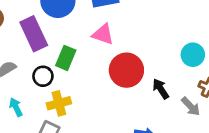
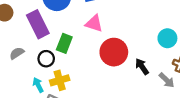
cyan arrow: (16, 107) -> (38, 85), moved

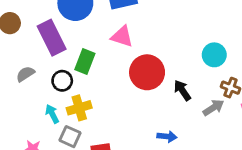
gray arrow: (167, 80) -> (213, 108), turned -77

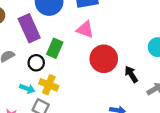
yellow cross: (79, 108) -> (49, 85), turned 36
cyan arrow: (52, 114) -> (27, 89), turned 136

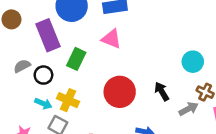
red circle: (104, 59) -> (120, 92), moved
black circle: (36, 63) -> (43, 75), moved

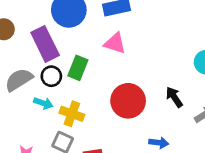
gray semicircle: (22, 66) -> (19, 80), size x1.5
black circle: (43, 75) -> (51, 76), moved
cyan arrow: (43, 104) -> (43, 103), moved

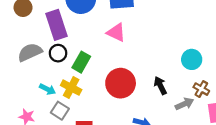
green rectangle: (78, 68) -> (81, 62), moved
cyan arrow: (43, 103) -> (48, 89), moved

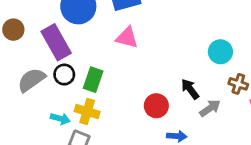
red circle: (121, 83) -> (156, 106), moved, size x0.7
gray arrow: (184, 104) -> (210, 108), moved

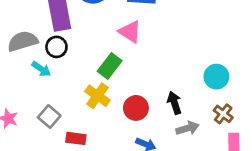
green rectangle: (93, 80) -> (110, 66), moved
yellow cross: (87, 111) -> (97, 96), moved
cyan arrow: (60, 119) -> (41, 69), moved

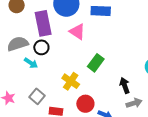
pink triangle: (130, 32) -> (77, 32), moved
green rectangle: (110, 66) -> (96, 63), moved
red circle: (136, 108) -> (85, 104), moved

